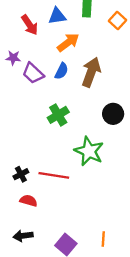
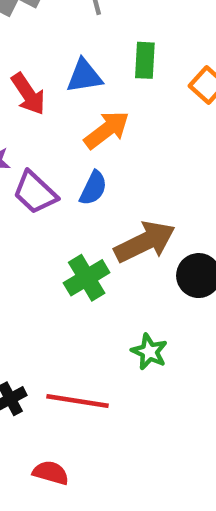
brown arrow: (91, 72) -> (145, 242), moved, turned 44
green star: (89, 151) -> (149, 352), size x0.6
red semicircle: (29, 201) -> (51, 473), moved

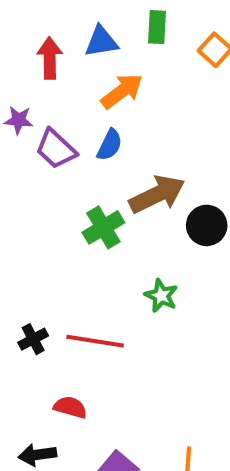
red arrow: (28, 94) -> (50, 58), turned -147

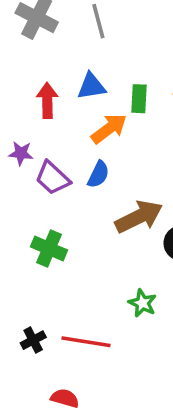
green rectangle: (157, 27) -> (139, 99), moved
green cross: (103, 227) -> (49, 248), moved, turned -36

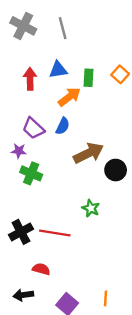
purple star: (21, 153) -> (19, 151), moved
black cross: (33, 340) -> (21, 232), size x1.5

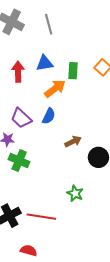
brown arrow: (89, 153) -> (73, 142), size x0.6

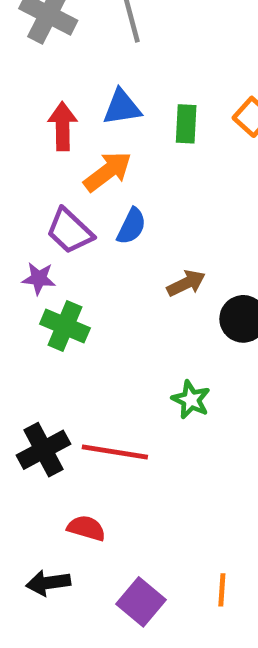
orange arrow: (55, 89) -> (108, 171), moved

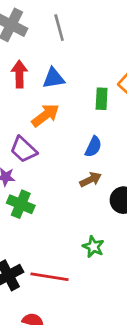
green rectangle: (186, 124) -> (102, 99), moved
red arrow: (63, 126) -> (19, 74), moved
blue semicircle: (131, 226) -> (93, 147), moved

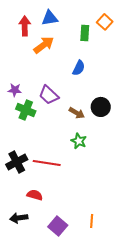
red arrow: (19, 74) -> (25, 26), moved
purple trapezoid: (23, 149) -> (49, 95), moved
brown arrow: (91, 180) -> (77, 113), moved, turned 56

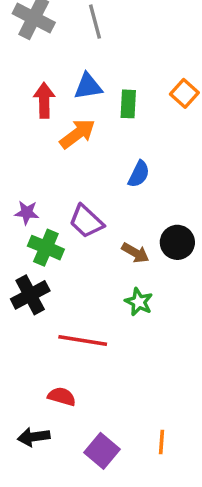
green rectangle: (85, 33) -> (128, 104), moved
black cross: (17, 162) -> (30, 295), moved

